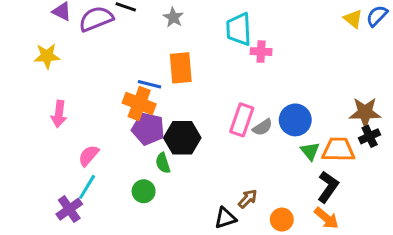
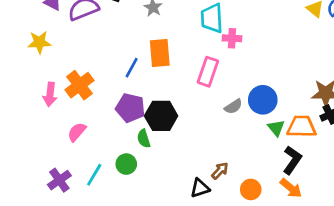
blue line: (150, 84) -> (132, 68), turned -75
orange cross: (139, 104) -> (79, 85), moved, turned 32
pink rectangle: (242, 120) -> (208, 72), moved
cyan line: (87, 187) -> (94, 175), moved

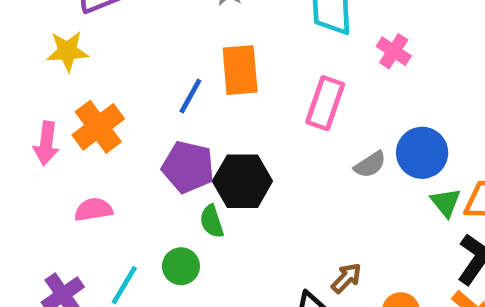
pink cross: (232, 38) -> (394, 51), moved, turned 30
yellow star: (39, 42) -> (68, 51), moved
pink semicircle: (77, 132) -> (94, 210), turned 40

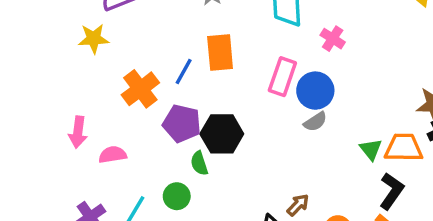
orange cross: (98, 127) -> (140, 89), moved
pink arrow: (46, 143) -> (78, 132), moved
blue circle: (422, 153) -> (315, 91), moved

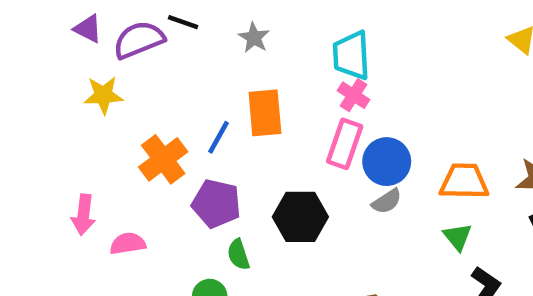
pink cross: (333, 39) -> (354, 95), moved
black hexagon: (222, 134) -> (300, 217), moved
orange trapezoid: (404, 148) -> (464, 181), moved

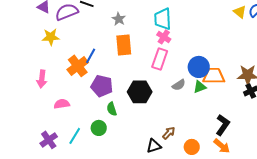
gray star: (254, 38) -> (119, 19), moved
blue line: (218, 137) -> (91, 56), moved
blue circle: (387, 162) -> (199, 67), moved
pink arrow: (83, 215) -> (42, 79), moved
green triangle: (458, 237) -> (200, 87), moved, turned 48

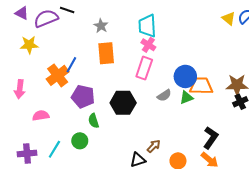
purple cross: (49, 140) -> (27, 153), turned 30

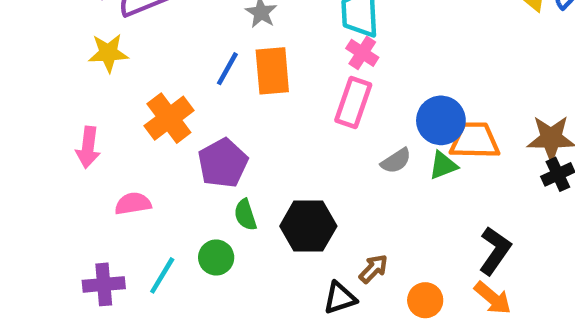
blue line: (71, 65) -> (227, 69), moved
purple pentagon: (83, 97) -> (223, 163), turned 30
black hexagon: (123, 103) -> (308, 226), moved

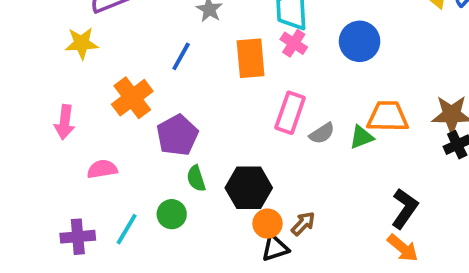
orange rectangle: (272, 71) -> (251, 58), moved
pink rectangle: (353, 102) -> (290, 113), moved
blue circle: (441, 120) -> (360, 41), moved
orange circle: (425, 300) -> (268, 224), moved

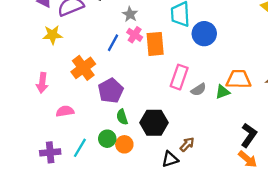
blue circle: (360, 41) -> (204, 34), moved
pink cross: (294, 43) -> (135, 35), moved
orange circle: (268, 224) -> (124, 144), moved

